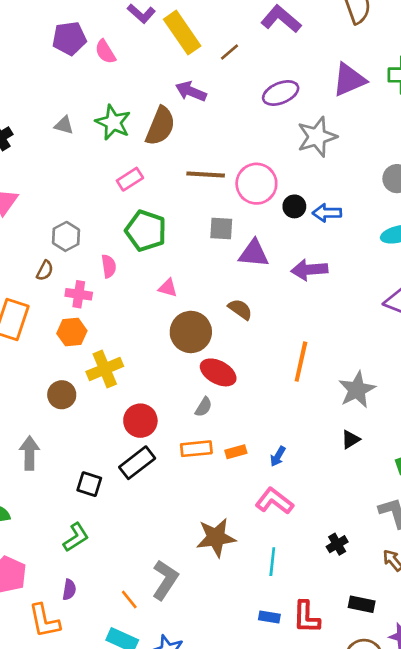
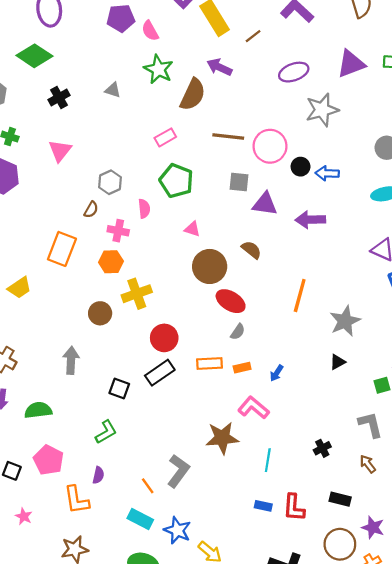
green star: (113, 122) -> (158, 69), moved
gray semicircle: (204, 407) -> (238, 332), moved
pink L-shape: (274, 501) -> (254, 408), moved

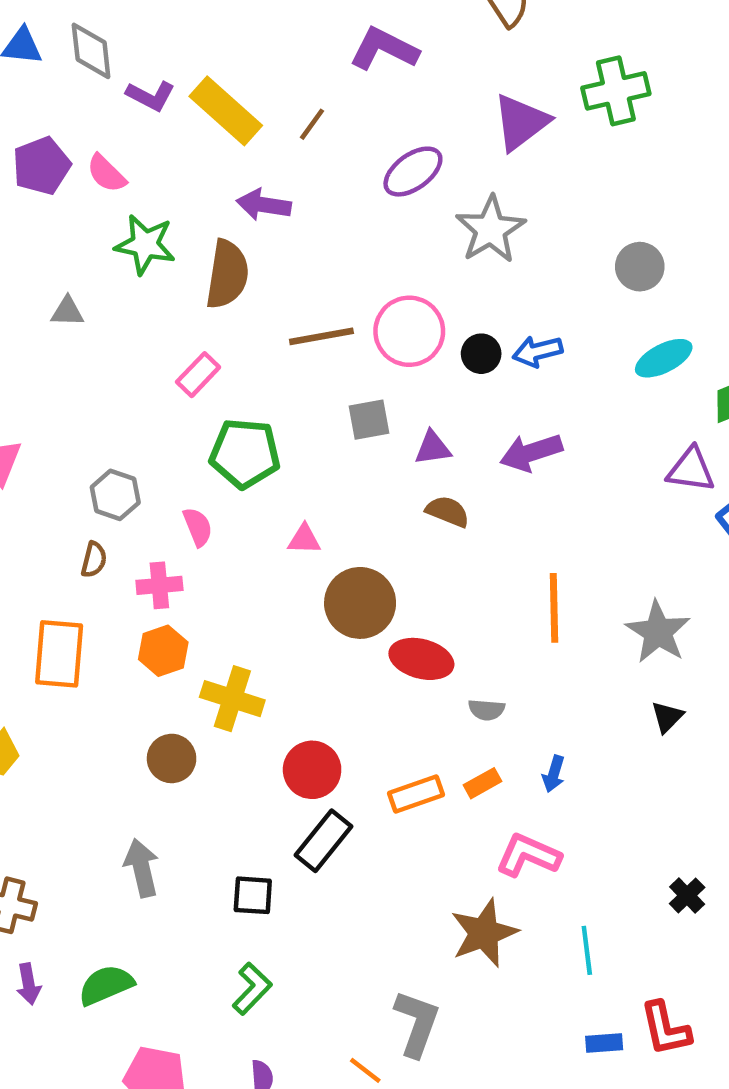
purple triangle: (265, 204) -> (433, 448), size x0.7
brown semicircle: (251, 250) -> (448, 511), moved
yellow cross: (137, 294) -> (232, 699), turned -36
gray semicircle: (238, 332) -> (486, 710), moved, turned 77

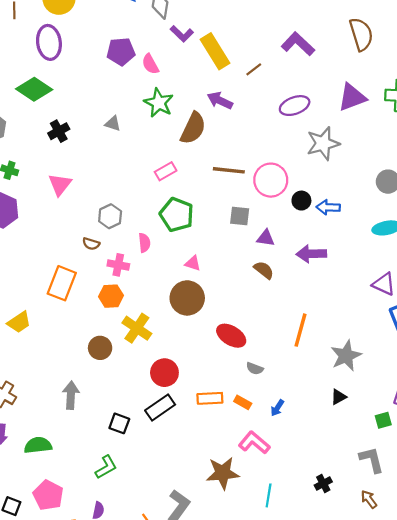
brown semicircle: (94, 560) -> (91, 244), turned 77
brown circle: (360, 603) -> (187, 298), moved
orange rectangle: (482, 783) -> (243, 402), turned 42

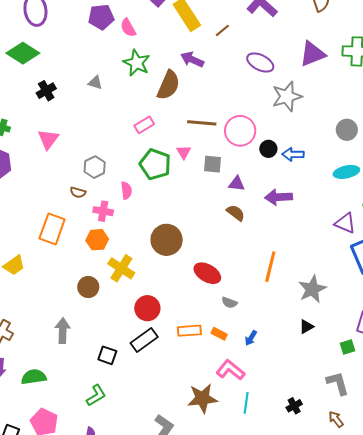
purple ellipse: (295, 106) -> (260, 63), turned 48
pink triangle: (193, 263) -> (184, 152), moved, turned 42
cyan line: (269, 495) -> (246, 403), moved

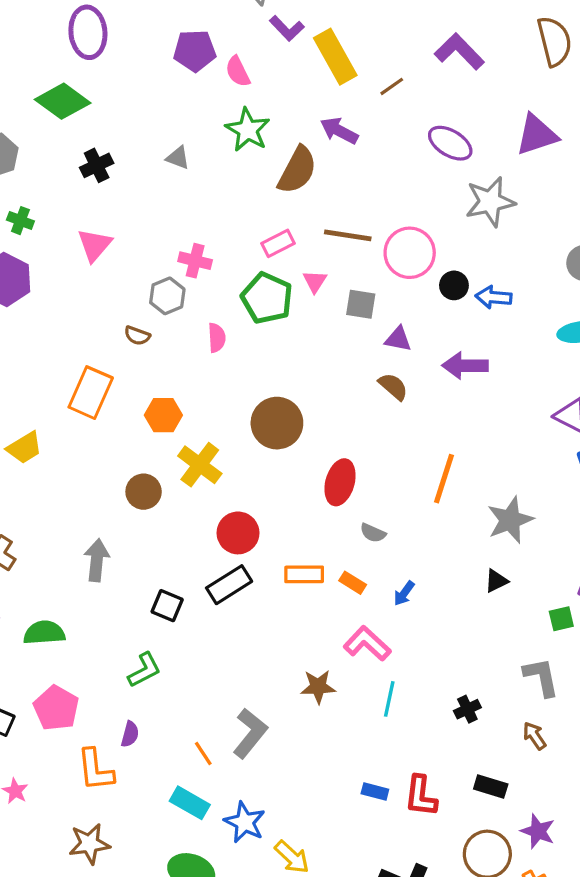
pink rectangle: (144, 125) -> (278, 243), moved
pink cross: (103, 211) -> (195, 261), moved
red ellipse: (207, 273) -> (340, 482), turned 72
brown star: (202, 398) -> (318, 687), size x0.7

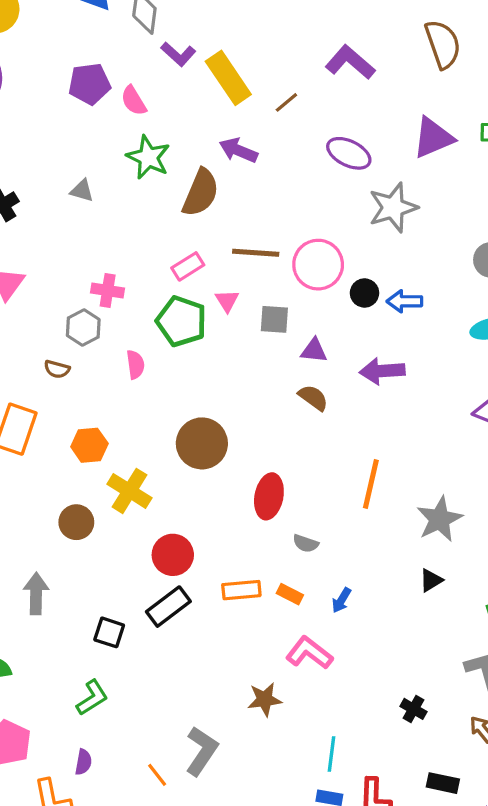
cyan line: (389, 699) -> (331, 754), moved
black cross: (467, 709) -> (413, 709), turned -30

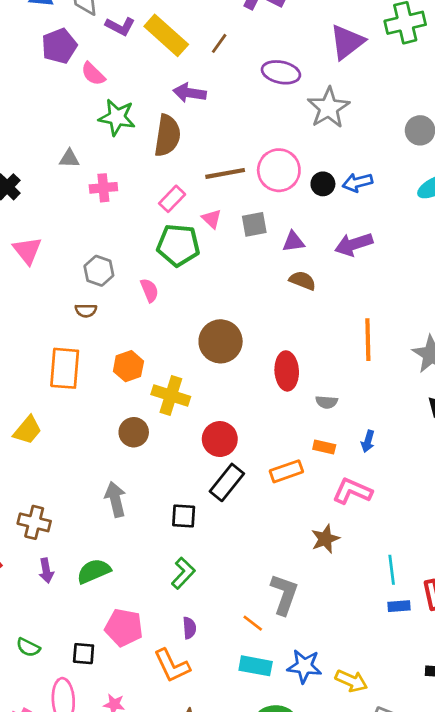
purple pentagon: (89, 84) -> (59, 46), moved
pink cross: (108, 290) -> (103, 188), moved
orange rectangle: (241, 590) -> (286, 471), moved

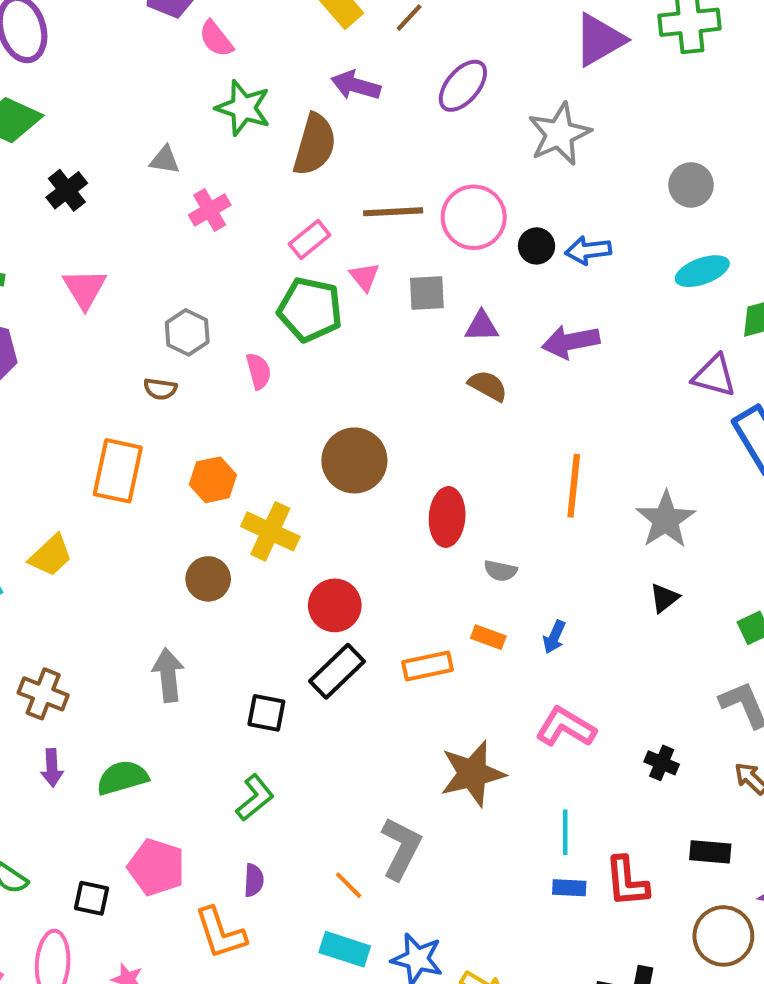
purple ellipse: (281, 72) -> (463, 86), moved, turned -69
pink cross: (103, 188) -> (210, 210), turned -32
pink L-shape: (352, 491) -> (566, 727), moved
brown star: (325, 539) -> (473, 774), size x1.5

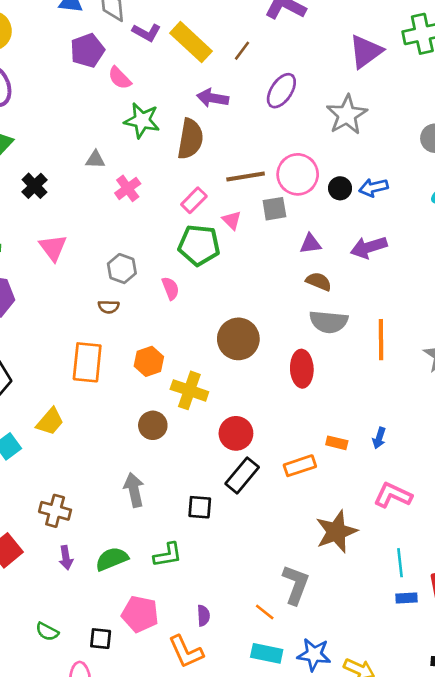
gray square: (427, 293) -> (274, 209), moved
gray semicircle: (500, 571) -> (329, 322), moved, size x1.8
green L-shape: (255, 798) -> (168, 555), moved, turned 36

